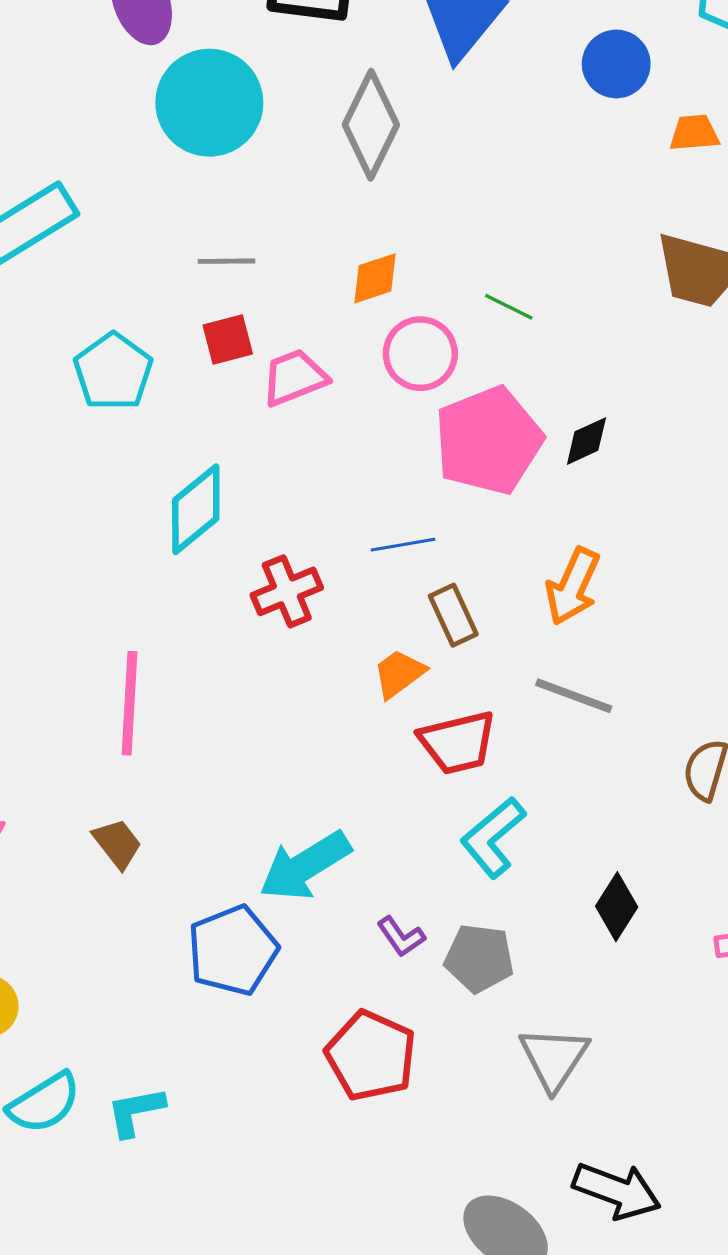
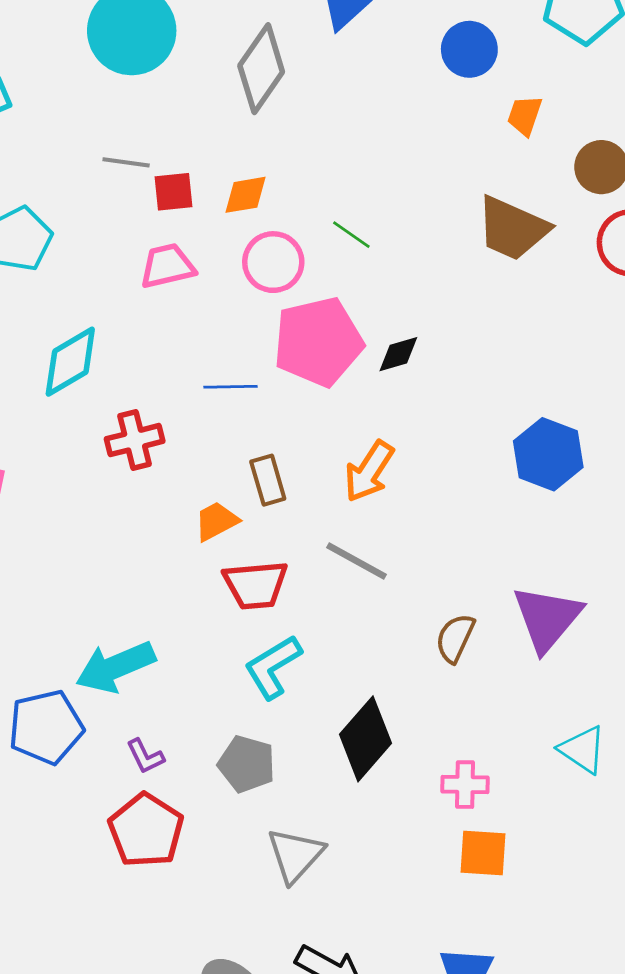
orange trapezoid: (694, 133) -> (525, 115), turned -75
red square: (228, 340) -> (173, 192), moved
blue line: (403, 545) -> (231, 387), moved
black diamond: (617, 907) -> (365, 739), size x1.5
purple L-shape: (401, 937) -> (145, 756), moved

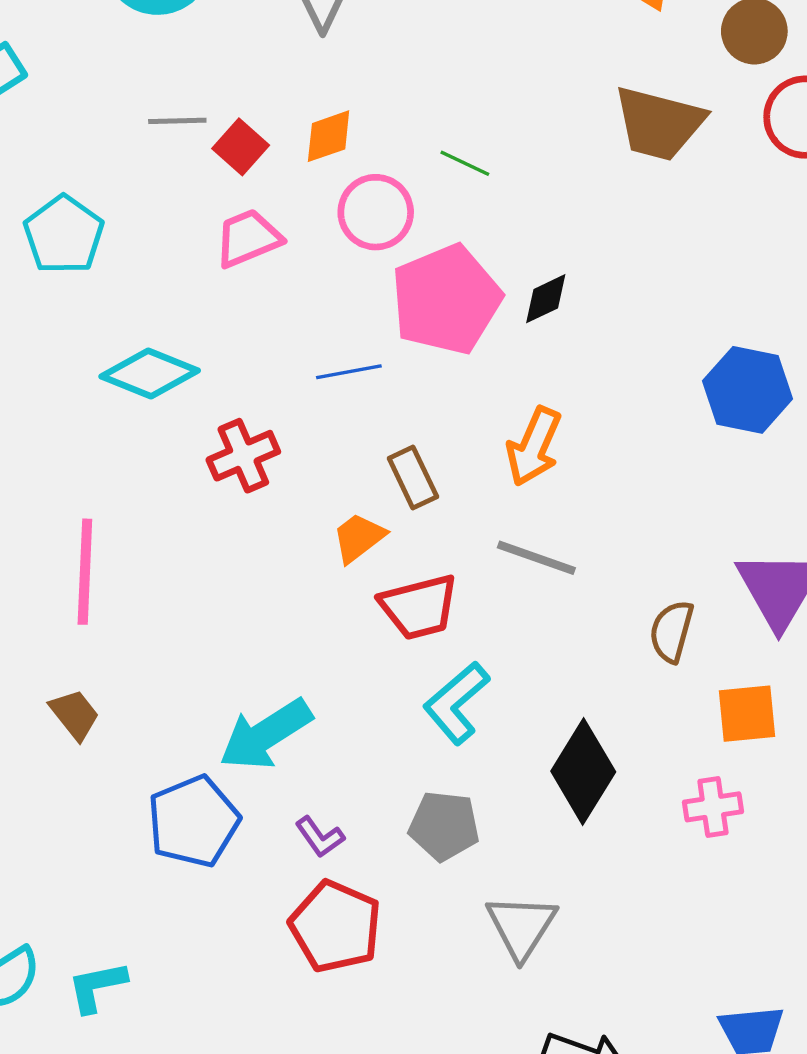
red square: (173, 192) -> (241, 147), turned -33
cyan diamond: (70, 362) -> (150, 374), turned 62
orange square: (483, 853) -> (747, 714), moved

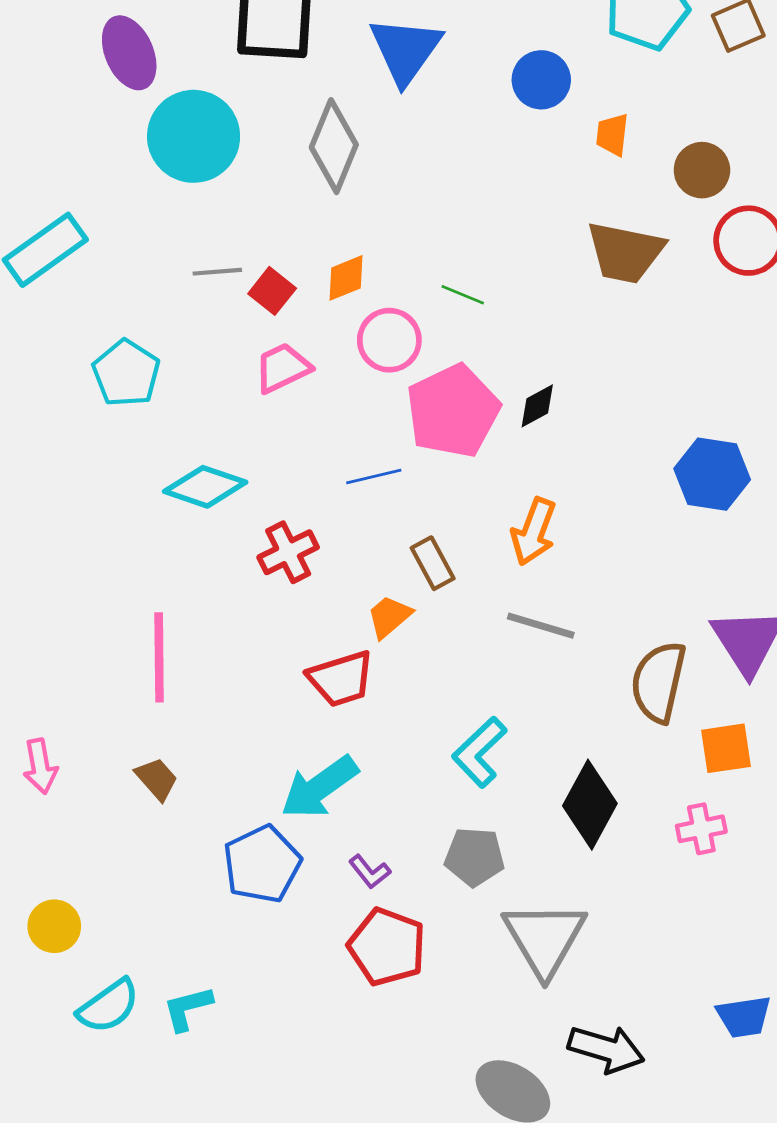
red trapezoid: (419, 607) -> (341, 679), moved
brown semicircle: (672, 631) -> (658, 682), size x1.5
gray triangle: (521, 926) -> (544, 939), size x1.4

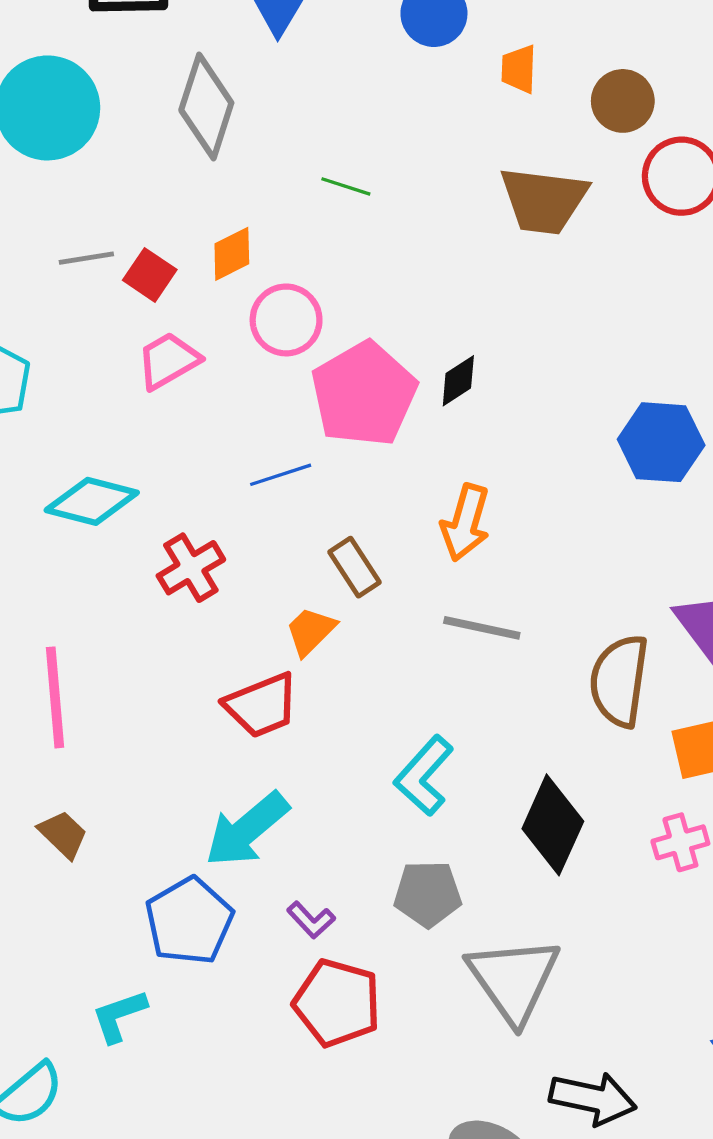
green line: (463, 295) -> (346, 186), moved
cyan L-shape: (188, 1008) -> (119, 1016), moved

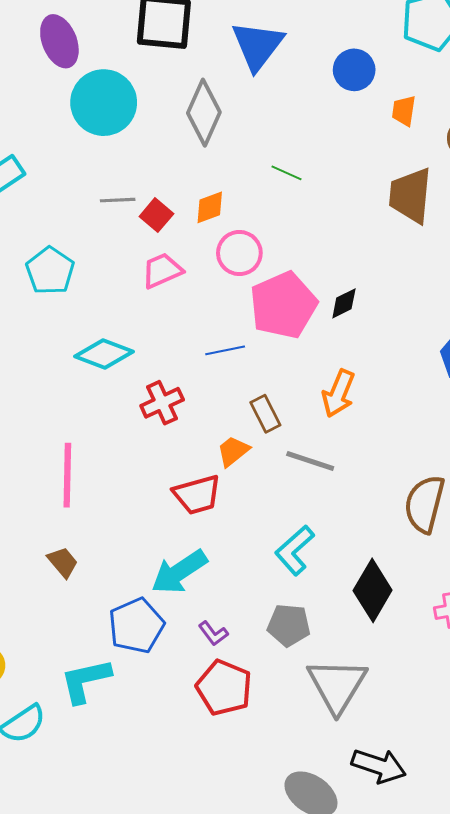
brown trapezoid: (544, 200) -> (410, 195), turned 82
gray line: (482, 628) -> (310, 461), moved
cyan L-shape: (119, 1016) -> (85, 681), size x1.4

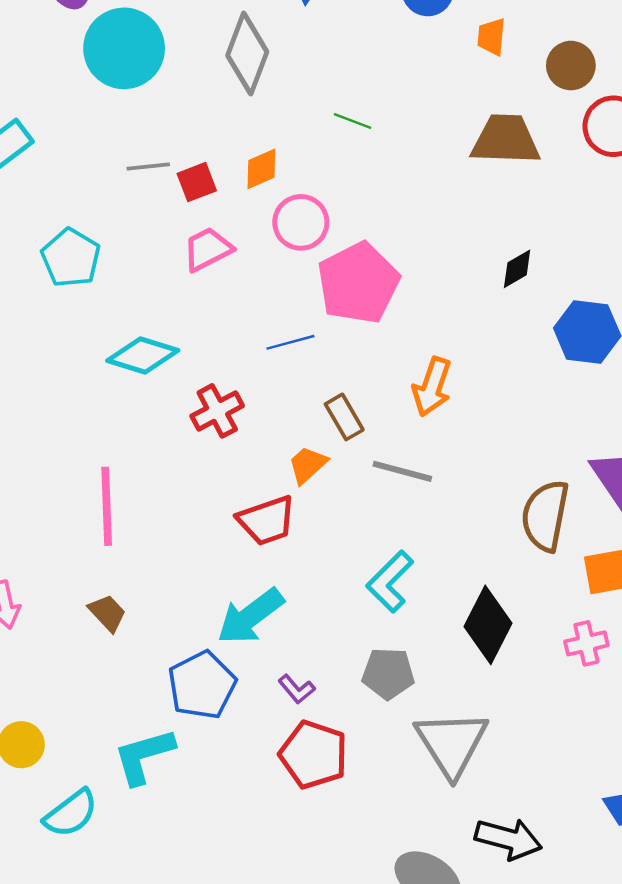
brown trapezoid: (410, 195) -> (506, 140), turned 90
red square: (156, 215) -> (197, 182), turned 32
black diamond: (344, 303) -> (517, 269), moved

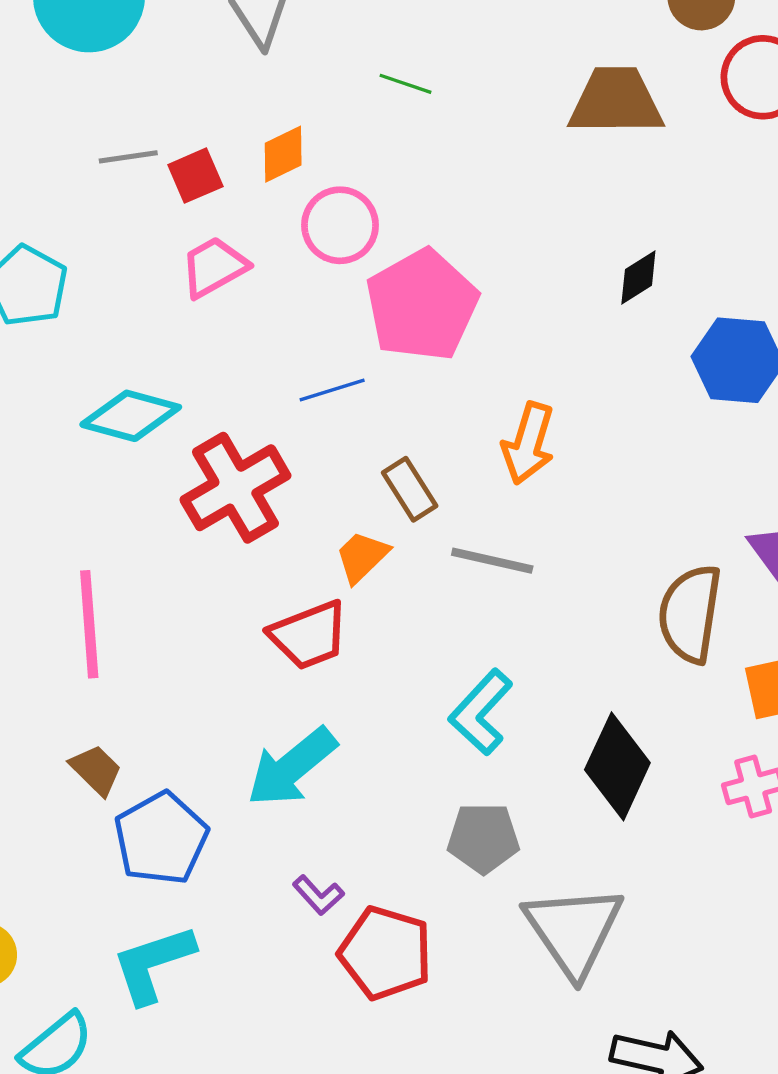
red cross: (217, 411) -> (235, 488), size x1.5
blue pentagon: (202, 685) -> (161, 838), moved
purple L-shape: (297, 689) -> (318, 895), moved

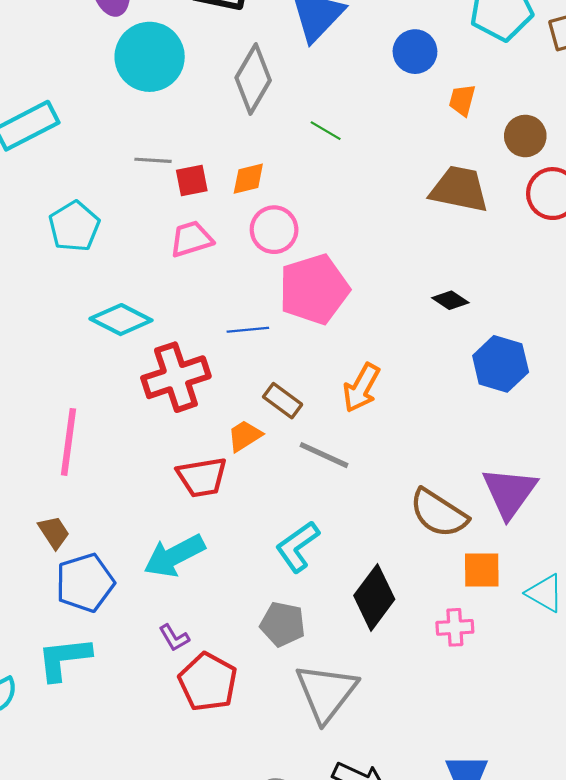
green line: (405, 84) -> (326, 131), moved
black diamond: (638, 277) -> (450, 300), turned 54
brown rectangle: (410, 489) -> (283, 401), turned -33
brown semicircle: (690, 614) -> (439, 513), turned -78

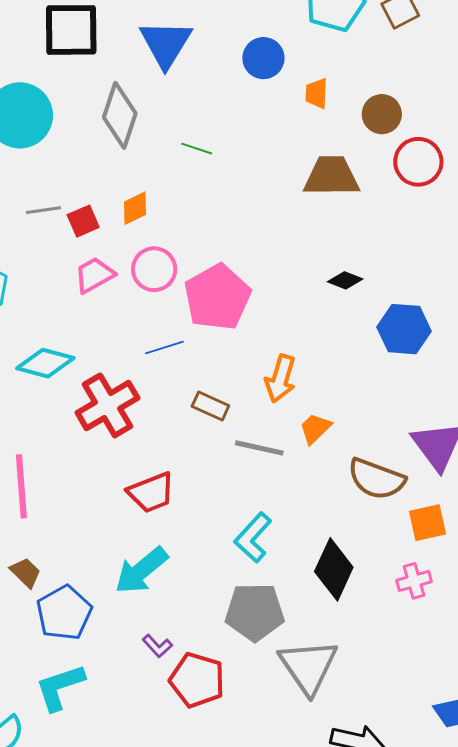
pink circle: (274, 230) -> (154, 269), moved
orange trapezoid: (245, 436) -> (315, 429), moved
gray pentagon: (283, 624) -> (255, 612), size x1.4

